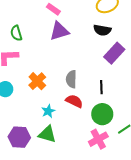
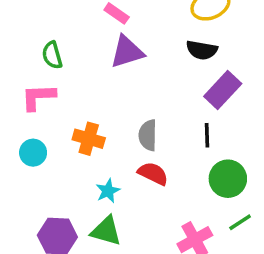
orange cross: (37, 81) -> (89, 139), turned -30
black line: (101, 87) -> (207, 135), moved
green circle: (102, 114) -> (228, 179), moved

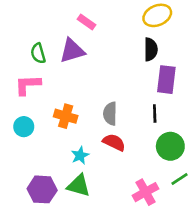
black semicircle: (202, 50) -> (151, 49), turned -100
purple triangle: (127, 52) -> (72, 51), moved
purple rectangle: (223, 90) -> (166, 80), turned -36

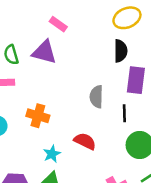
purple triangle: (72, 51) -> (44, 52), turned 32
gray semicircle: (110, 114) -> (96, 97), moved

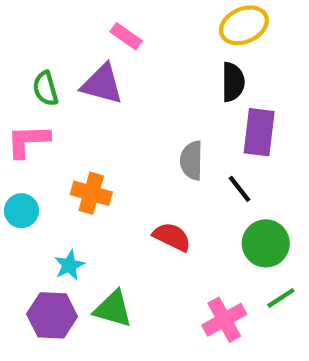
black line: (124, 113) -> (240, 189), turned -36
cyan star: (52, 154) -> (69, 265), moved

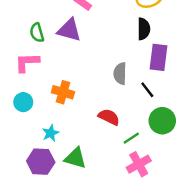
green line: (281, 298) -> (131, 138), moved

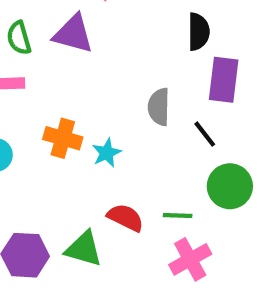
red semicircle: (109, 117) -> (125, 218), moved
cyan star: (51, 133) -> (107, 153), moved
green line: (131, 138) -> (178, 215), turned 35

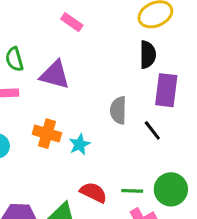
purple triangle: (73, 34) -> (55, 75), moved
green circle: (230, 186) -> (171, 189), moved

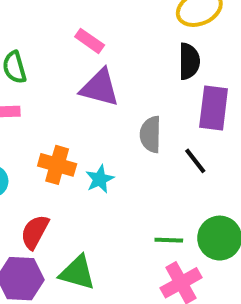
pink rectangle: (72, 22) -> (90, 41), moved
purple triangle: (55, 75) -> (100, 88), moved
red semicircle: (93, 192) -> (35, 232), moved, turned -88

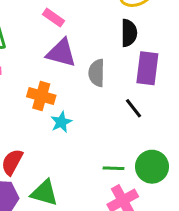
gray semicircle: (151, 134) -> (97, 73), moved
orange cross: (57, 165) -> (41, 96), moved

